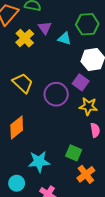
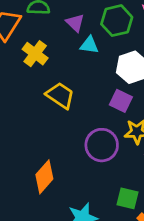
purple triangle: (45, 28) -> (75, 23), moved
yellow trapezoid: (23, 83) -> (60, 95), moved
purple circle: (56, 94) -> (102, 145), moved

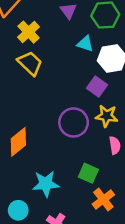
cyan triangle: (89, 45) -> (85, 44), moved
yellow trapezoid: (60, 95) -> (30, 63), moved

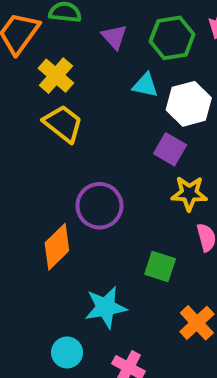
purple circle: (74, 122) -> (99, 206), moved
green square: (88, 173) -> (160, 266), moved

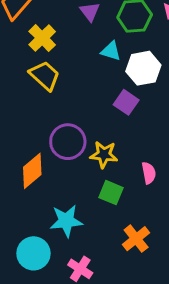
yellow star: (189, 193) -> (104, 155), moved
cyan circle: (67, 352) -> (33, 253), size x1.4

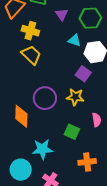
yellow cross: (42, 38) -> (30, 31), turned -30
yellow star: (104, 155) -> (75, 97), moved
orange diamond: (32, 171) -> (21, 116), turned -50
orange cross: (136, 239) -> (87, 162), turned 30

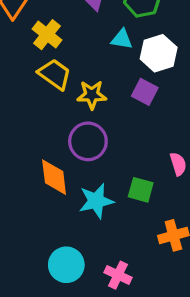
yellow cross: (30, 31) -> (47, 35), turned 30
yellow star: (75, 97) -> (92, 95), moved
cyan star: (42, 149) -> (96, 201), moved

